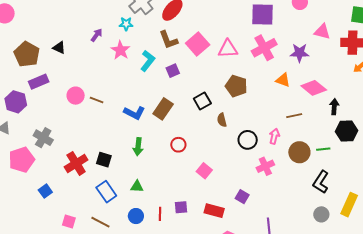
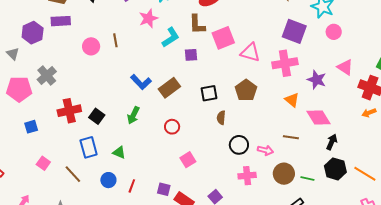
brown line: (97, 100) -> (115, 40), moved, turned 40
pink arrow: (274, 136) -> (265, 150), turned 70
purple square: (181, 207) -> (164, 189), moved

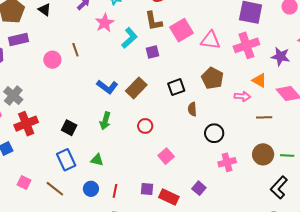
red cross: (69, 111) -> (26, 124), moved
pink arrow: (265, 150) -> (242, 96), moved

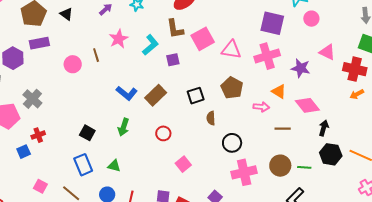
pink star: (105, 23) -> (119, 39), moved
red cross: (26, 124) -> (38, 135), moved, size x0.6
pink cross: (227, 162) -> (244, 172), size x1.4

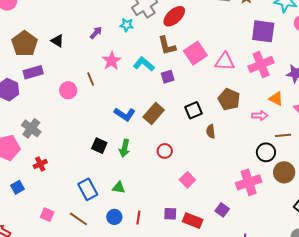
cyan L-shape: (150, 45) -> (144, 64), turned -95
black square: (87, 133) -> (99, 146), moved
black circle: (232, 143) -> (266, 152), moved
blue square: (24, 152) -> (18, 187), moved

